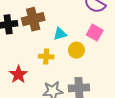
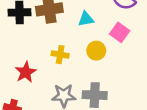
cyan triangle: (60, 34) -> (86, 19), moved

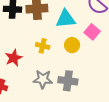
cyan triangle: (86, 19) -> (66, 19), size x1.5

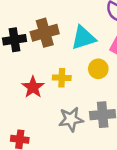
red star: (14, 58) -> (33, 87), moved

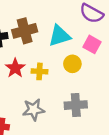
red star: (33, 87) -> (15, 68), moved
gray star: (71, 119) -> (34, 110), moved

